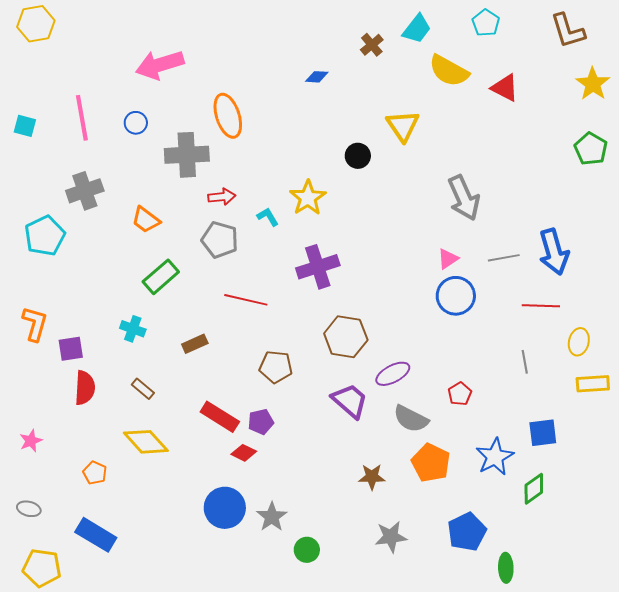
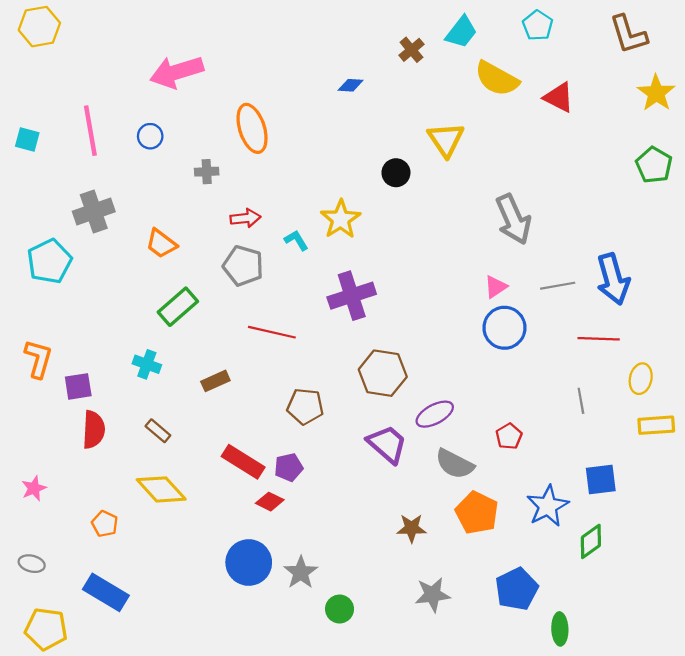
gray cross: (187, 155) -> (207, 172), size x0.5

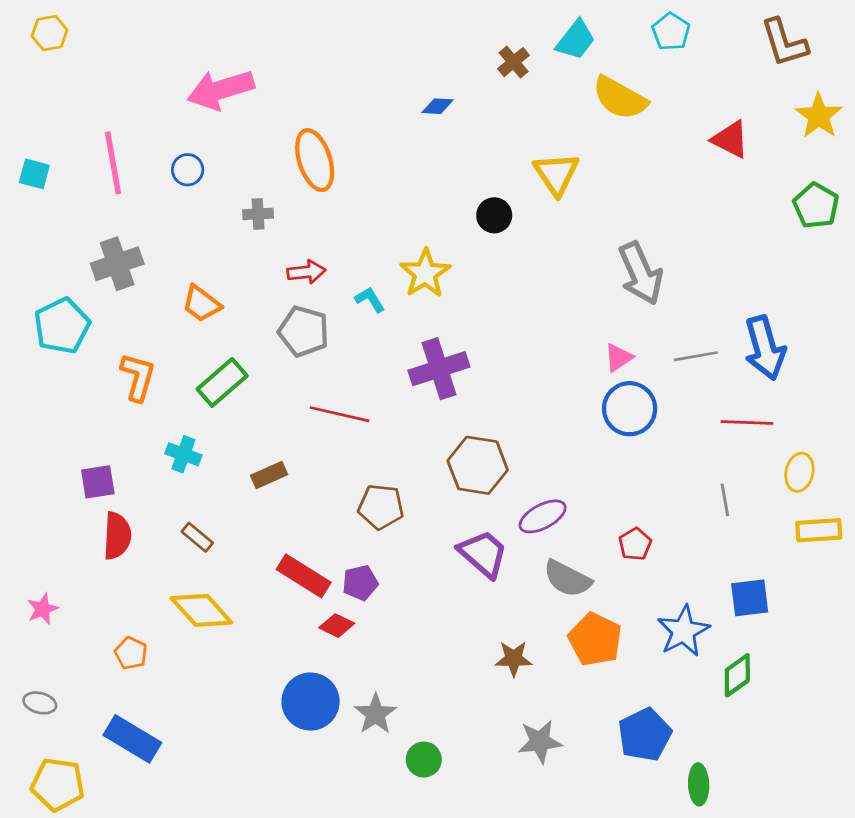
yellow hexagon: (39, 27) -> (49, 33), size x0.7
red triangle: (559, 97) -> (730, 139), moved
orange L-shape: (38, 359) -> (138, 377), moved

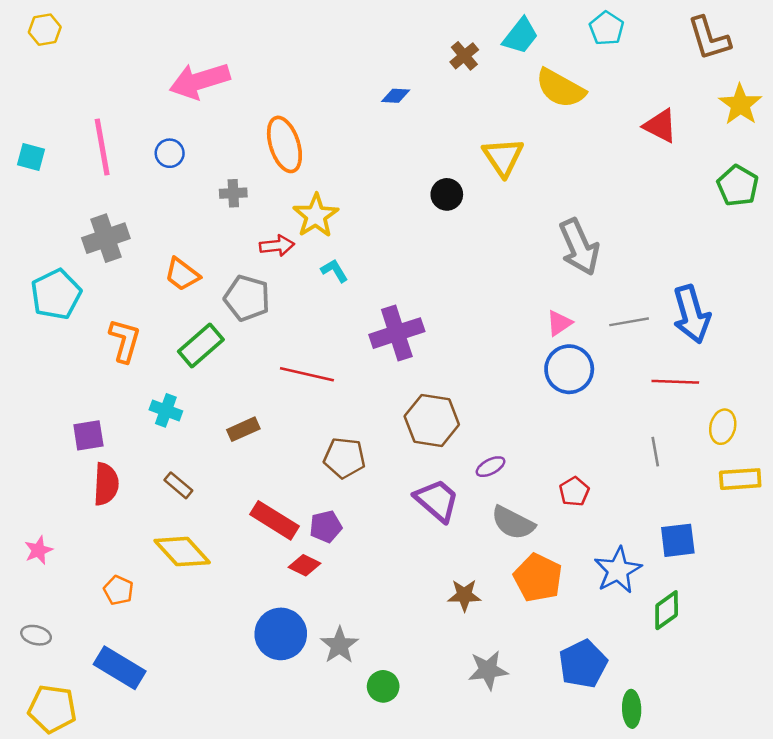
yellow star: (425, 273) -> (316, 216), moved
gray pentagon: (304, 331) -> (247, 298), moved
purple ellipse: (543, 516) -> (491, 467), size x0.7

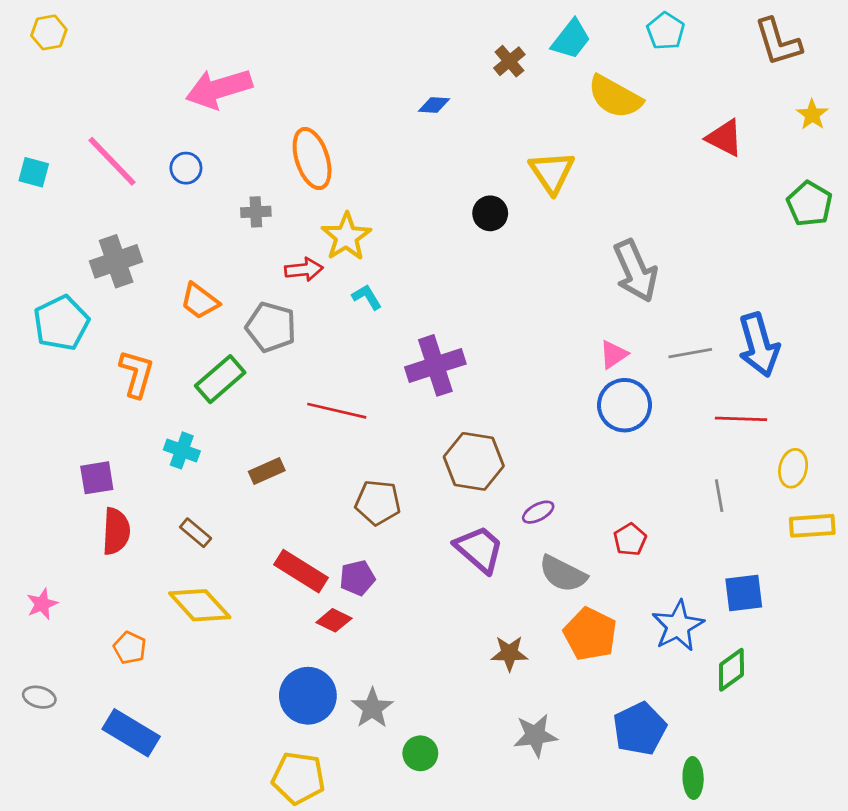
yellow star: (740, 105) -> (812, 115), size x0.7
pink line: (102, 147) -> (112, 161), turned -34
yellow pentagon: (52, 709) -> (298, 778), moved

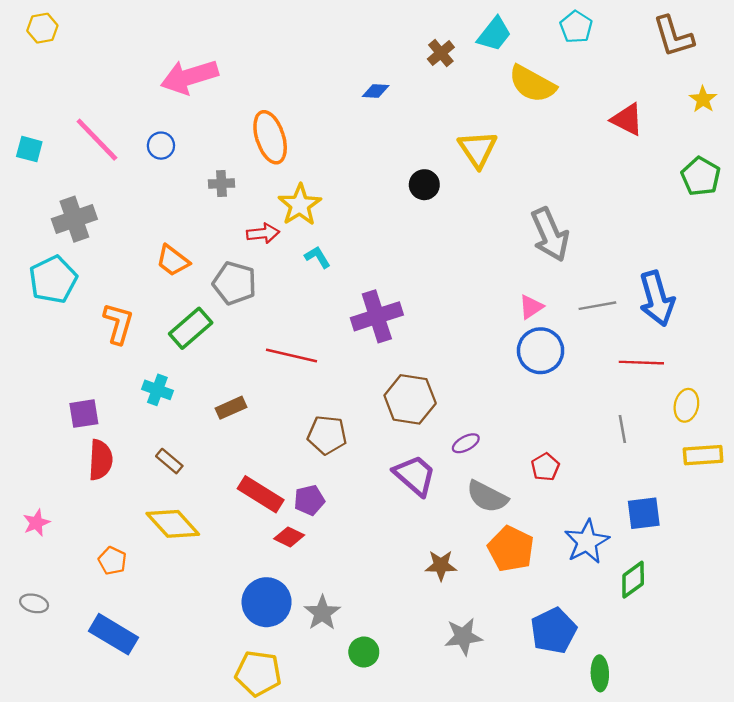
gray cross: (116, 261) -> (74, 219), moved

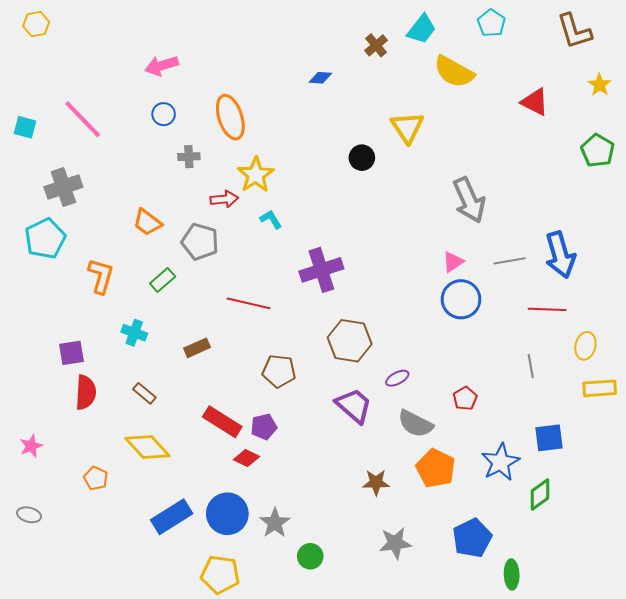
pink arrow: (189, 77) -> (162, 66), size x0.7
blue circle: (161, 146) -> (164, 114), moved
green rectangle: (191, 328) -> (163, 280), size x0.7
blue rectangle: (114, 634) -> (172, 517), moved, turned -63

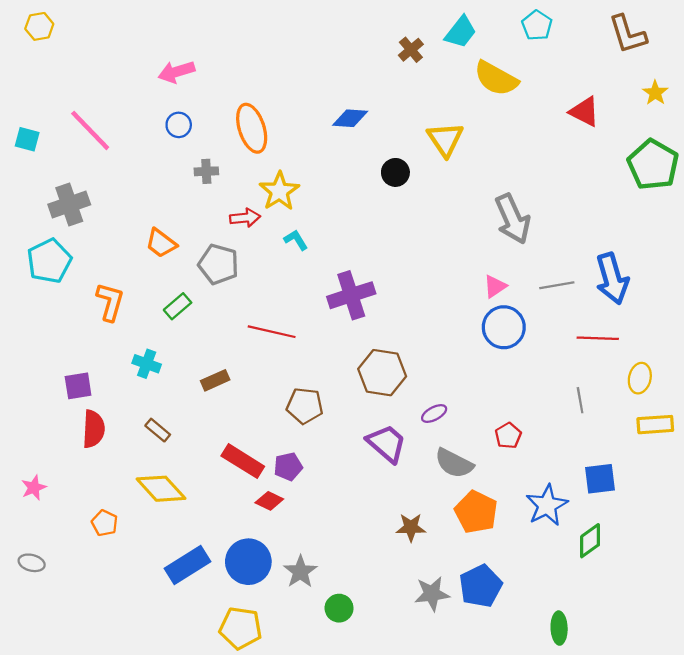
blue diamond: (320, 78) -> (350, 118), moved, size x1.4
green pentagon: (598, 151) -> (653, 165), size x1.4
blue pentagon: (472, 538) -> (481, 586), moved

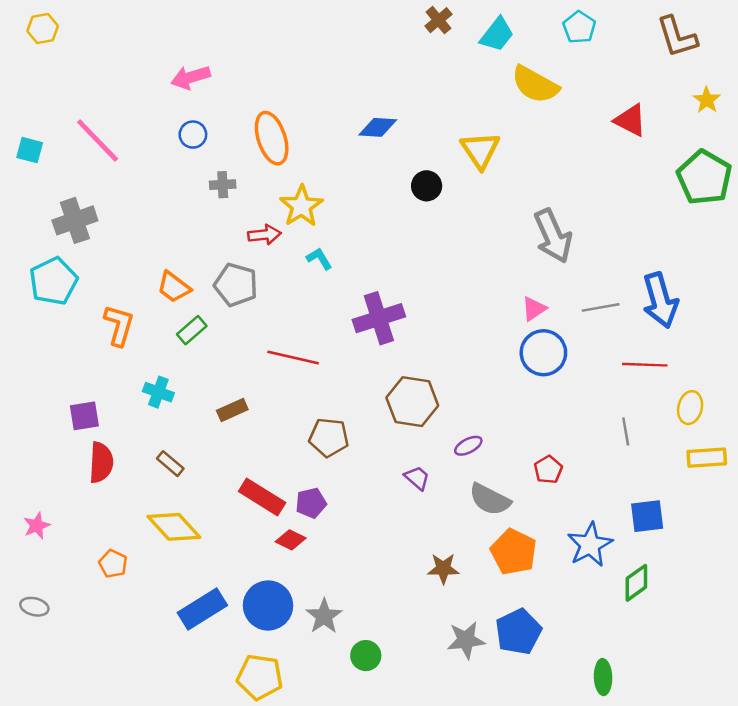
brown cross: (411, 50) -> (439, 20), moved
orange trapezoid: (161, 243) -> (174, 287), moved
purple trapezoid: (387, 443) -> (417, 478), size x0.6

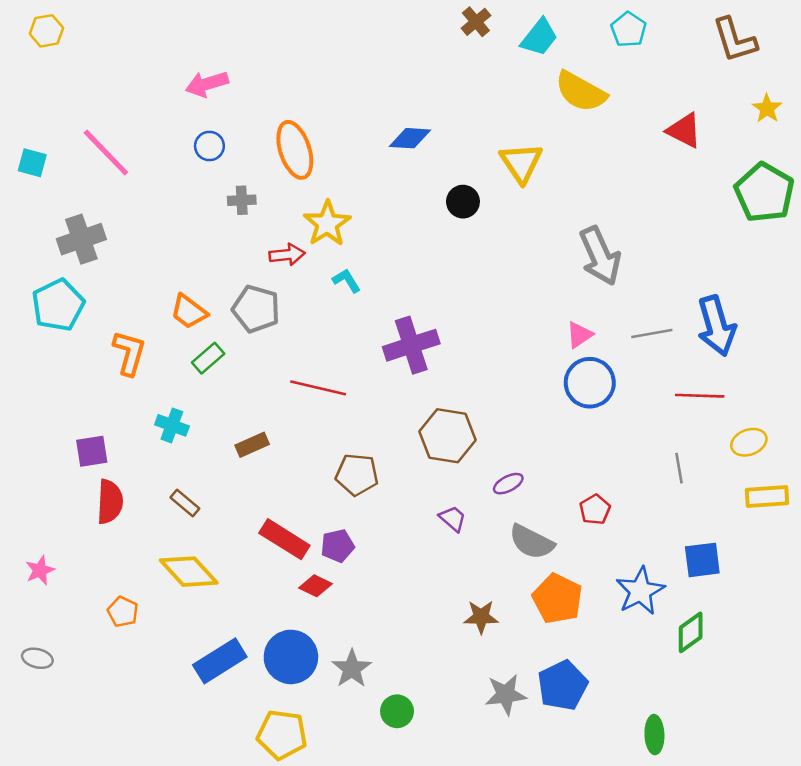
yellow ellipse: (690, 408) -> (749, 442), turned 56

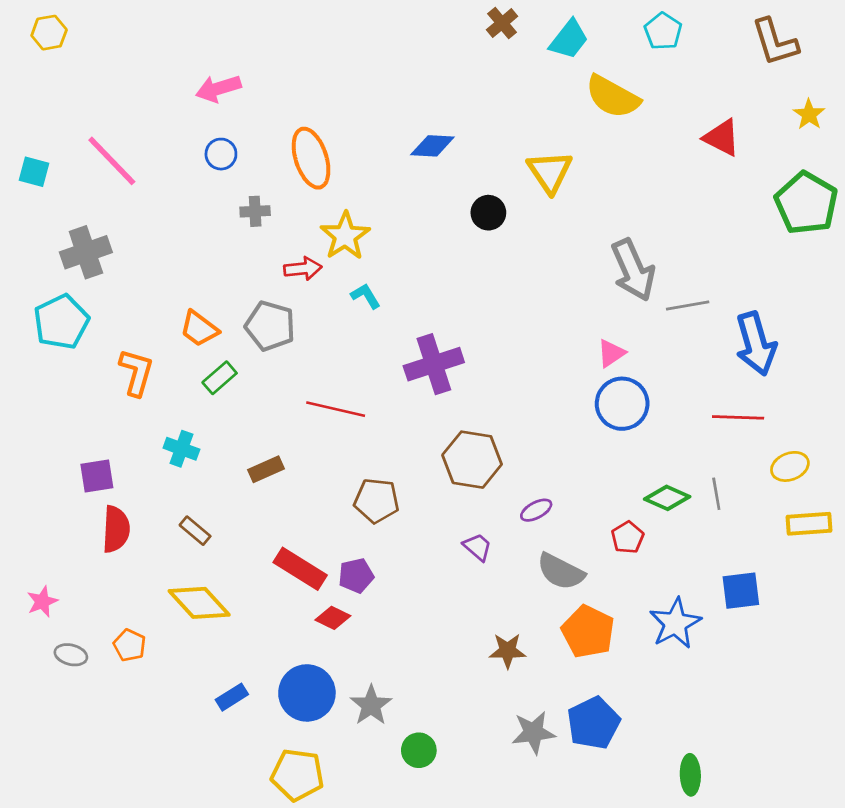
gray line: (652, 334) -> (688, 305), moved
green diamond: (691, 632) -> (667, 498), moved, turned 60
gray ellipse: (37, 658) -> (71, 655), moved
blue rectangle: (220, 661) -> (232, 697), size x0.6

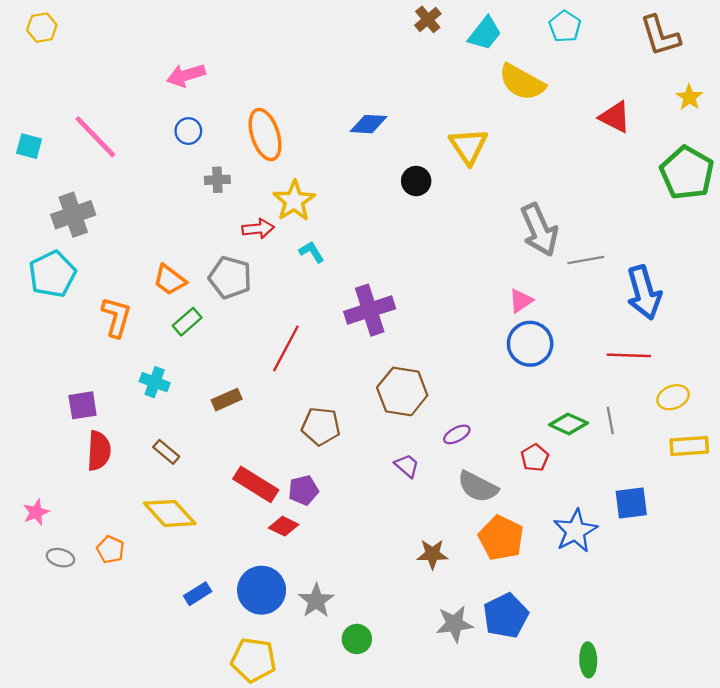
red line: (336, 409) -> (286, 348), turned -75

